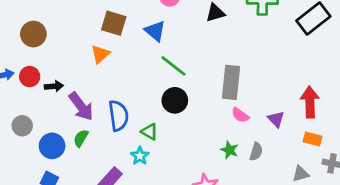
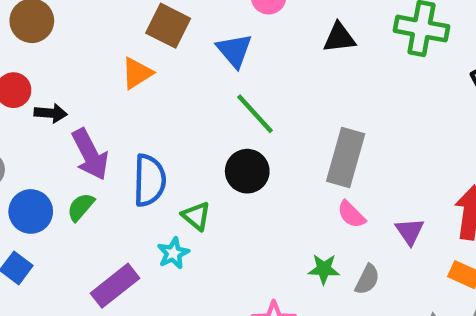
green star: (230, 150) -> (324, 269), turned -30

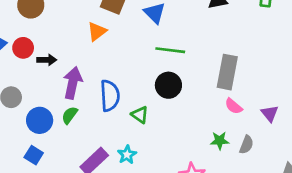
green line: (255, 114) -> (170, 50), turned -36
purple arrow: (90, 154) -> (73, 83), turned -136
cyan star: (173, 253) -> (127, 155), moved

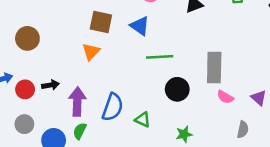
red circle: (23, 48) -> (25, 89), moved
black circle: (168, 85) -> (177, 89), moved
blue semicircle: (110, 96) -> (113, 107), turned 32
green star: (220, 141) -> (184, 134), moved

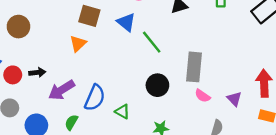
green line: (160, 57) -> (152, 42), moved, turned 50
purple arrow: (77, 102) -> (62, 90), turned -128
green semicircle: (80, 131) -> (71, 122), moved

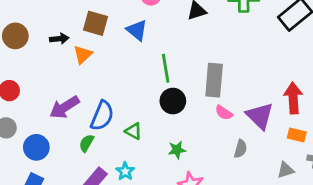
green line: (152, 42) -> (166, 68), moved, turned 30
black arrow: (37, 72) -> (59, 39), moved
purple triangle: (234, 99) -> (260, 116), size x1.6
green semicircle: (71, 122) -> (86, 143), moved

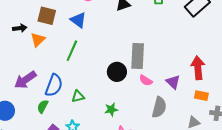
green line: (166, 68) -> (72, 51), moved, turned 35
black circle: (173, 101) -> (117, 72), moved
purple triangle: (260, 116) -> (173, 82), size x0.7
green triangle: (133, 131) -> (78, 96), turned -40
gray semicircle: (241, 149) -> (159, 107), size x1.5

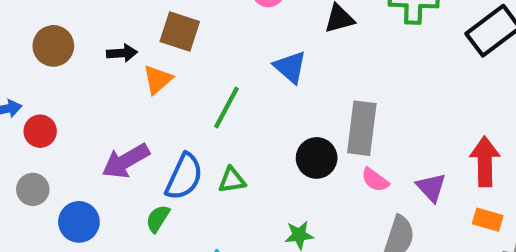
blue triangle: (78, 20) -> (290, 67), moved
green triangle: (78, 96) -> (232, 180), moved

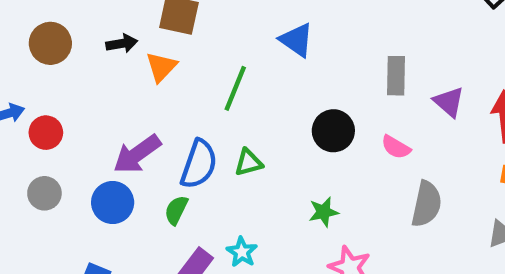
gray rectangle: (362, 128) -> (396, 76), moved, size x0.7
purple triangle: (431, 187) -> (449, 102), moved
blue circle: (79, 222) -> (113, 203), moved

